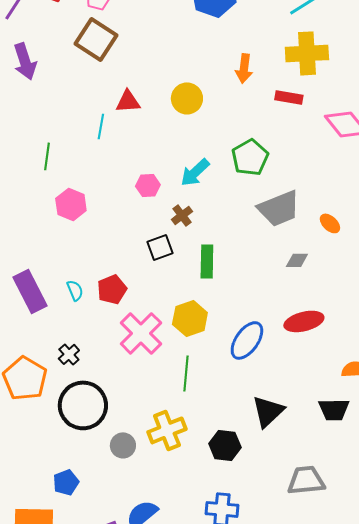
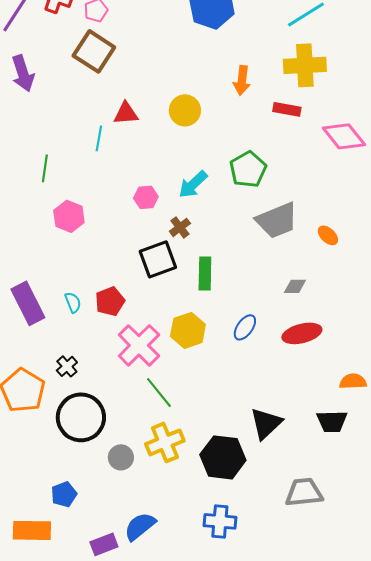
black square: (160, 247) -> (158, 259), size x1.4
gray diamond: (297, 260) -> (295, 286), moved
blue ellipse: (247, 340) -> (245, 327), moved, size x0.7
green line: (186, 373) -> (159, 392), moved, turned -44
black hexagon: (225, 445) -> (223, 457), size x1.4

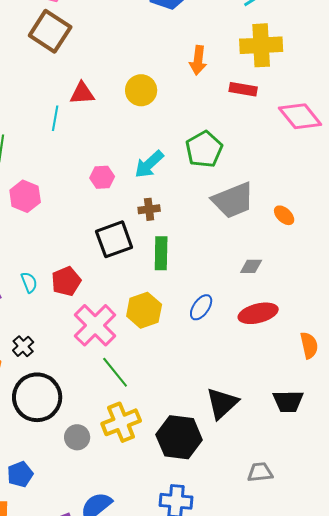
brown cross: (180, 227) -> (149, 209), moved, turned 30
orange semicircle: (353, 381) -> (309, 345), moved, turned 80
gray trapezoid: (304, 492) -> (260, 472), size x0.7

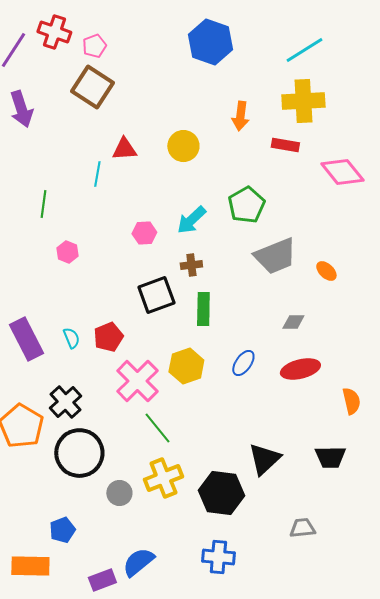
pink hexagon: (25, 196) -> (67, 252), size x0.7
black cross: (23, 346) -> (65, 402), size x1.5

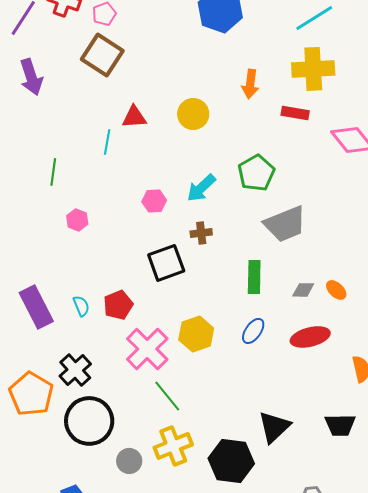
orange ellipse: (326, 271) -> (336, 290), moved
green rectangle: (203, 309) -> (254, 277), moved

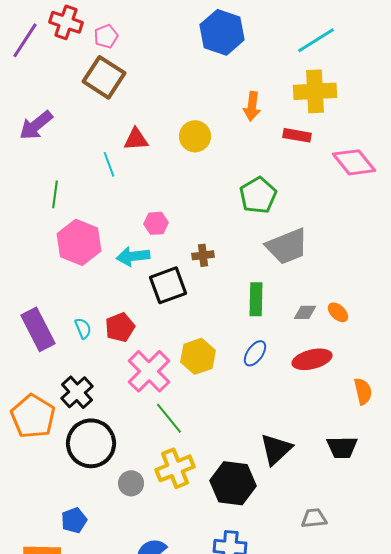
purple arrow: (31, 77) -> (36, 125), moved, turned 69
cyan line: (107, 142) -> (109, 164), turned -30
cyan arrow: (201, 188) -> (133, 256), moved, turned 36
pink hexagon: (77, 220) -> (79, 242), size x2.0

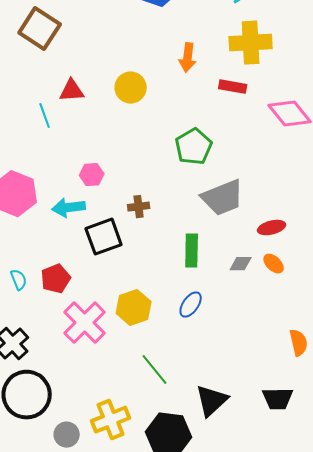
red ellipse: (312, 359) -> (272, 228), moved, size x0.7
green line: (169, 418) -> (155, 370), moved

